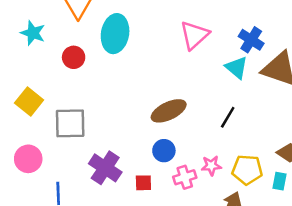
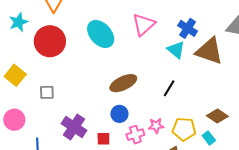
cyan star: (33, 33) -> (18, 22), turned 30
cyan ellipse: (115, 34) -> (101, 34), moved, turned -52
red circle: (74, 57) -> (50, 41), size x1.8
gray square: (70, 123) -> (47, 92), size x0.6
cyan rectangle: (279, 181) -> (209, 138), turned -48

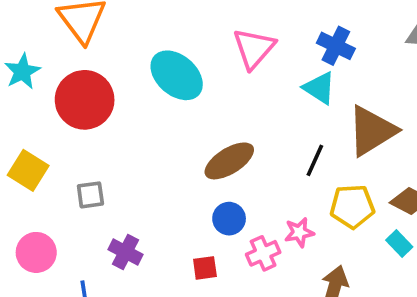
brown triangle: (209, 51) -> (372, 131), moved, turned -44
purple cross: (74, 127) -> (125, 252), moved, size x0.7
yellow pentagon: (184, 129) -> (352, 206), moved

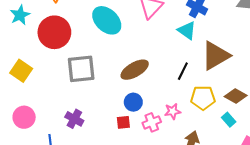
gray square: (90, 195) -> (81, 69), moved, size x1.8
red square: (205, 268) -> (123, 122), moved

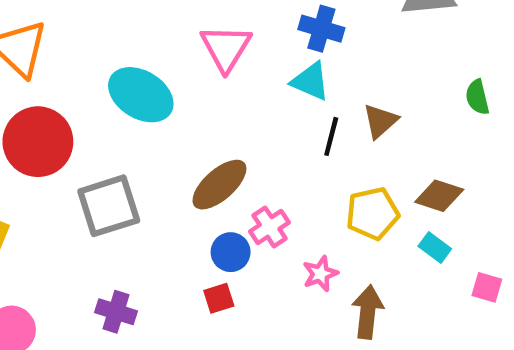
brown triangle: (215, 56) -> (380, 121), size x0.6
black line: (183, 71) -> (331, 136), moved
pink star: (173, 111) -> (320, 274), moved
pink cross: (152, 122) -> (270, 227), moved

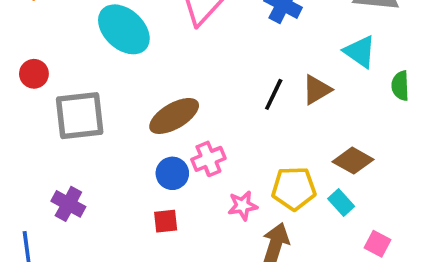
cyan triangle: (311, 81) -> (360, 52), moved
red circle: (38, 142) -> (34, 74), moved, size x0.5
yellow pentagon: (372, 213) -> (294, 188), moved
red square: (219, 298) -> (166, 221), moved

